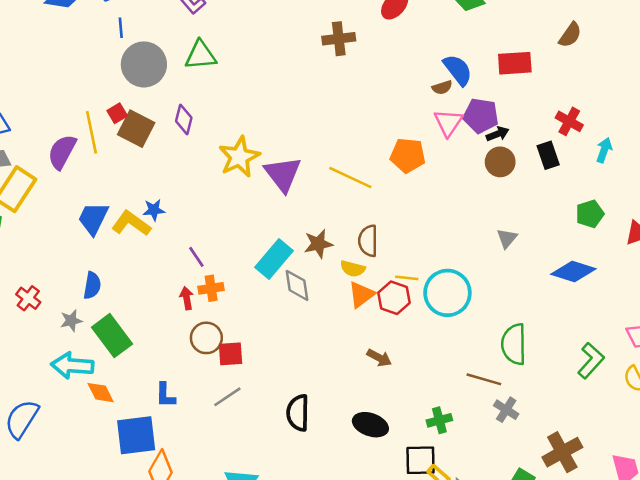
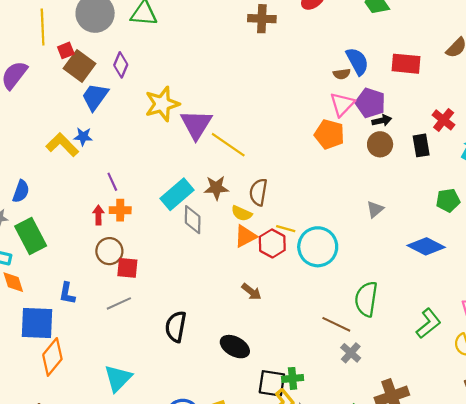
yellow line: (91, 132) -> (43, 27), moved
orange pentagon: (408, 155) -> (329, 134), moved
yellow line: (350, 178) -> (228, 145), moved
blue trapezoid: (93, 218) -> (95, 97), moved
green cross: (439, 420) -> (293, 378), moved

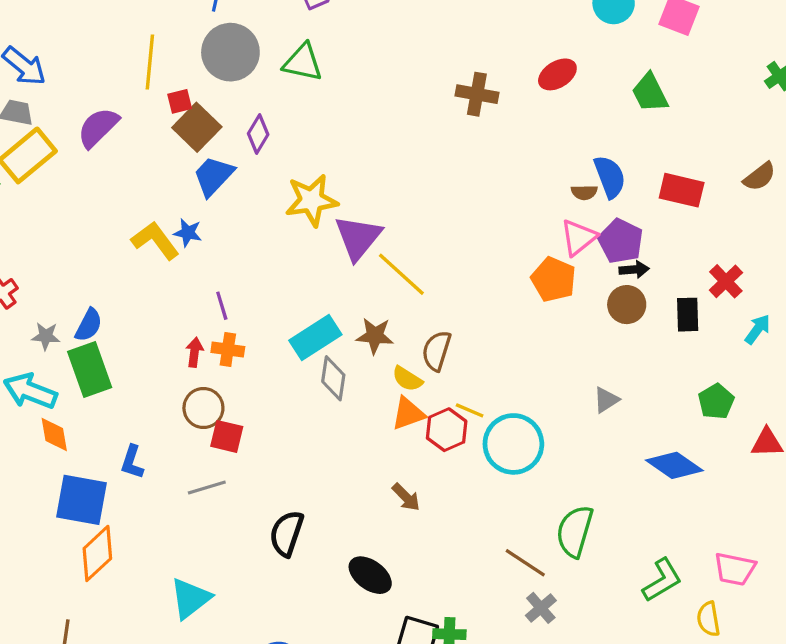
blue semicircle: (21, 191) -> (89, 325), moved
green pentagon: (448, 200) -> (716, 401), turned -30

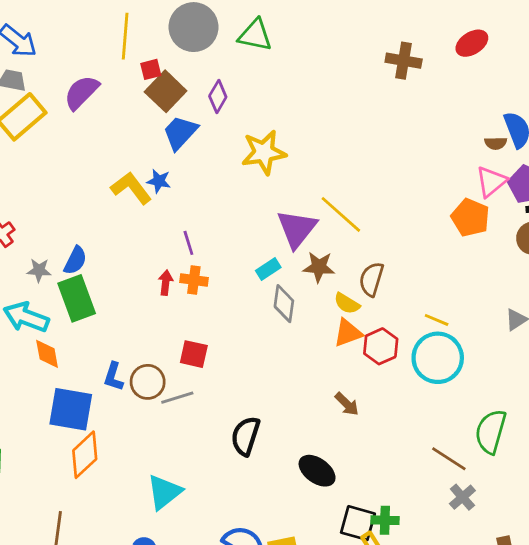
purple triangle: (358, 238) -> (297, 229), moved
cyan rectangle: (315, 337) -> (268, 269), size x0.6
brown circle: (203, 408) -> (148, 382), moved
yellow line: (470, 410) -> (437, 320), moved

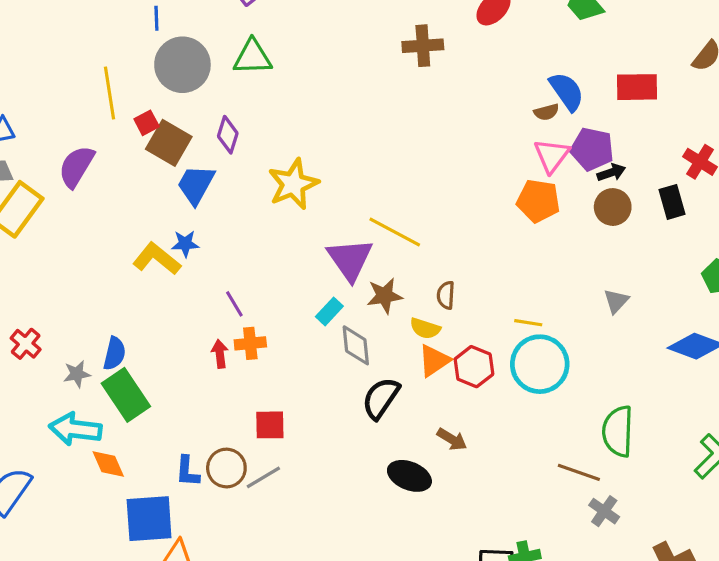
brown semicircle: (371, 279) -> (446, 295), size x0.7
black semicircle: (246, 436) -> (381, 398), moved, turned 30
black ellipse: (317, 471) -> (409, 476), moved

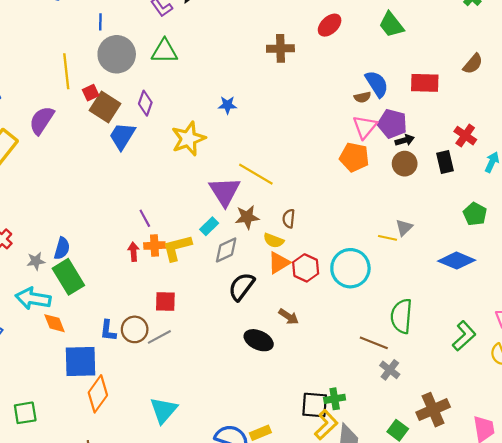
blue star: (185, 244) -> (227, 105), moved
yellow L-shape: (157, 259) -> (177, 248), moved, turned -56
yellow line: (528, 323) -> (387, 238), moved
gray diamond: (356, 345) -> (226, 250), turned 68

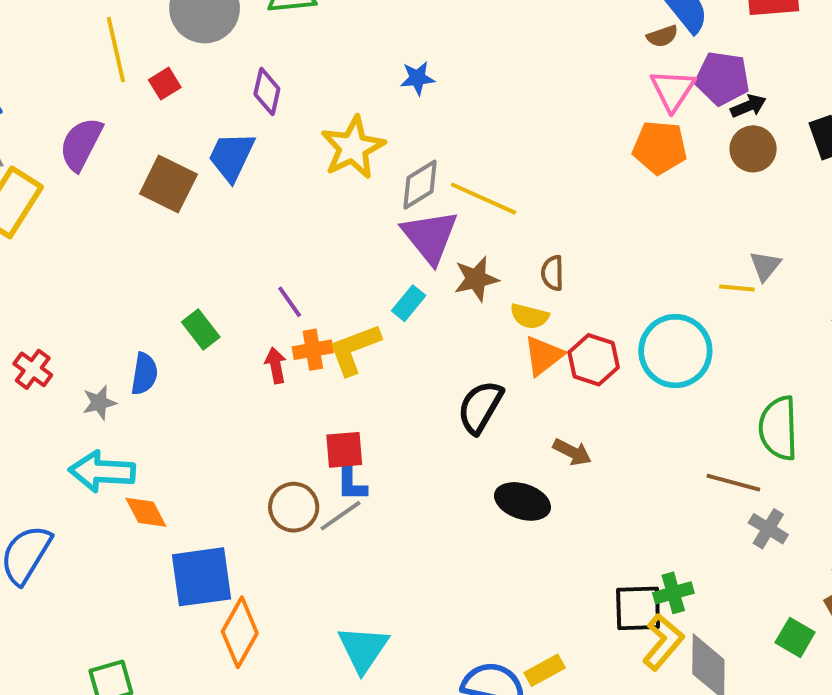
brown square: (105, 107) -> (168, 184), moved
gray diamond: (226, 250) -> (420, 185), moved
green rectangle: (68, 277) -> (201, 329), moved, size x0.6
blue L-shape: (108, 331) -> (351, 482), moved

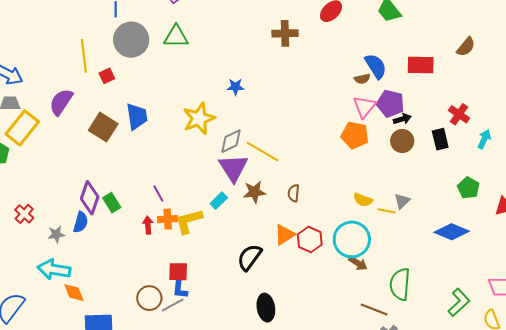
purple diamond: (267, 91) -> (90, 198), moved, size x1.4
blue trapezoid: (231, 156) -> (137, 116), turned 140
yellow semicircle: (529, 316) -> (363, 200), moved
brown arrow: (572, 452) -> (358, 263), moved
black ellipse: (522, 501) -> (266, 308), turned 56

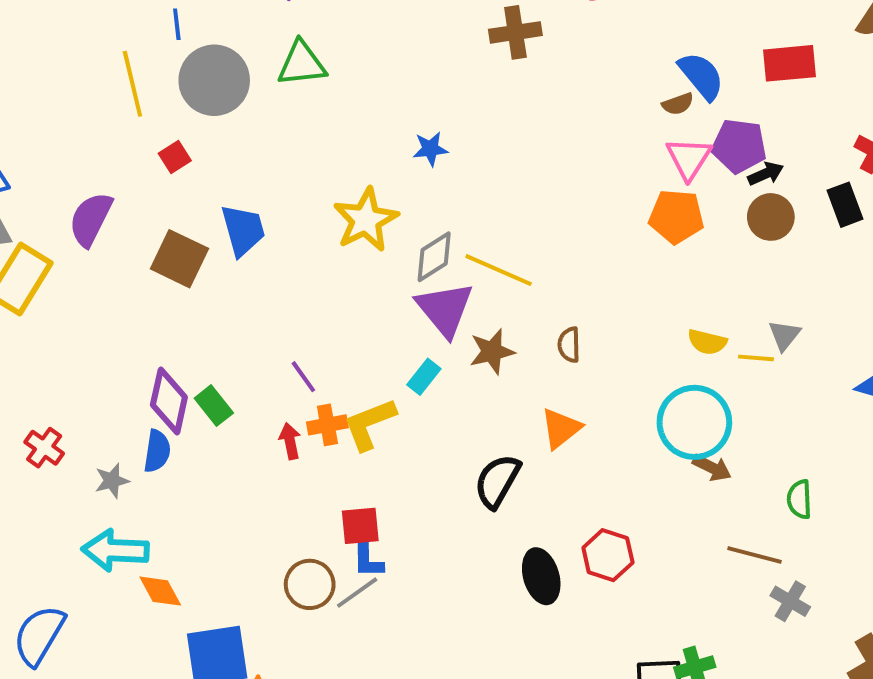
yellow line: (84, 56) -> (132, 84), moved
red hexagon: (310, 239) -> (608, 555), moved
green semicircle: (400, 284) -> (799, 499), size x0.6

